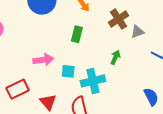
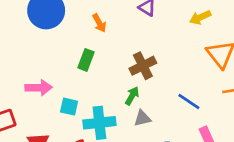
brown cross: (119, 19) -> (143, 66), moved
gray triangle: (137, 32) -> (142, 118), moved

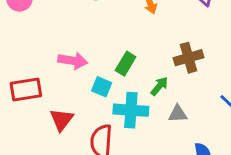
green rectangle: (86, 60) -> (126, 64), moved
green arrow: (132, 96) -> (159, 86), moved

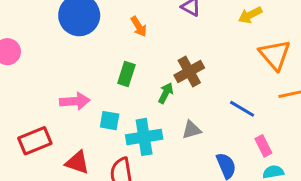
green rectangle: (126, 64) -> (126, 74), moved
green arrow: (159, 86) -> (166, 93), moved
red triangle: (62, 120) -> (77, 162), turned -35

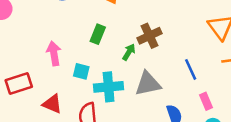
pink arrow: (75, 101) -> (54, 53), turned -100
blue line: (242, 109) -> (191, 69), turned 30
gray triangle: (191, 130) -> (148, 84), size x1.6

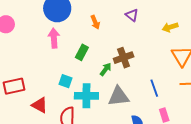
pink arrow: (54, 53) -> (54, 38), moved

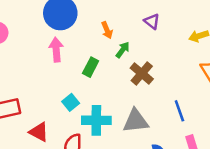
brown cross: (124, 58) -> (142, 73), turned -30
green arrow: (106, 69) -> (123, 50), moved
cyan square: (66, 81) -> (71, 102), turned 32

